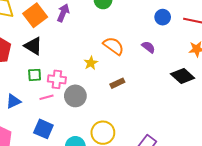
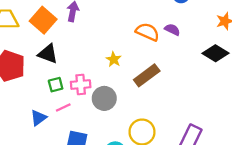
orange semicircle: (114, 46) -> (148, 32), moved
brown rectangle: (117, 83) -> (147, 75), size x1.6
pink line: (47, 97) -> (63, 107), moved

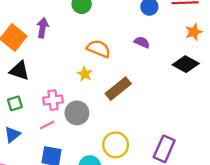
orange semicircle: (148, 32) -> (99, 49), moved
green square: (56, 85) -> (15, 103), moved
pink line: (63, 107) -> (47, 125), moved

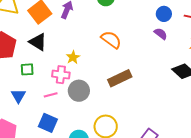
purple semicircle: (142, 42) -> (161, 34), moved
yellow star: (85, 74) -> (73, 57), moved
blue triangle: (12, 135) -> (18, 96), turned -35

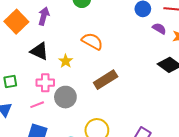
purple semicircle: (161, 34) -> (159, 29), moved
black triangle: (38, 42) -> (39, 51), moved
yellow star: (73, 57) -> (66, 61), moved

